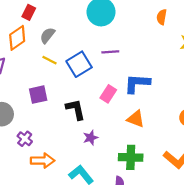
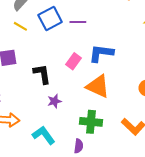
blue square: (79, 64) -> (50, 19), moved
orange triangle: (136, 119) -> (98, 86), size x1.4

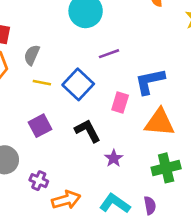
blue square: (50, 19) -> (78, 84), moved
purple semicircle: (79, 146) -> (150, 205), moved

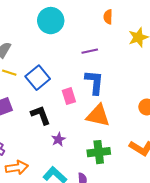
purple line: (109, 54) -> (90, 51), moved
blue L-shape: (150, 81) -> (94, 82), turned 100
pink rectangle: (120, 102) -> (69, 96), turned -42

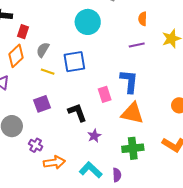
purple line: (90, 51) -> (137, 45), moved
blue square: (38, 78) -> (74, 62), moved, turned 30

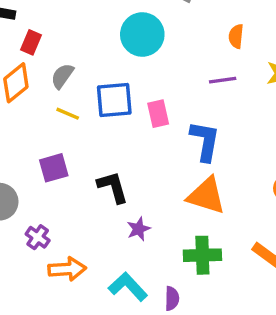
pink rectangle: (105, 94) -> (158, 114), moved

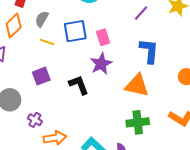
purple line: (223, 80) -> (141, 13), turned -35
blue L-shape: (205, 141) -> (149, 51), moved
purple star: (139, 229) -> (101, 64), moved, size x1.5

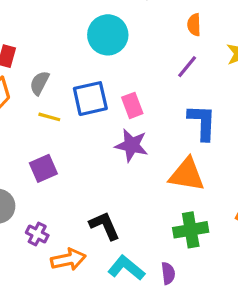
purple star: (101, 64) -> (131, 145), turned -30
black L-shape: (79, 85) -> (105, 226), moved

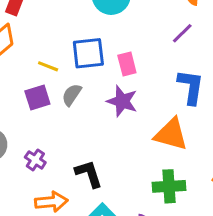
gray semicircle: (40, 83) -> (72, 95), moved
purple square: (43, 168) -> (37, 97), moved
purple cross: (37, 234) -> (35, 160), moved

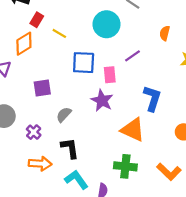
purple line: (182, 33) -> (133, 56), moved
yellow line: (48, 66) -> (59, 33), moved
gray semicircle: (72, 95) -> (64, 115), moved

